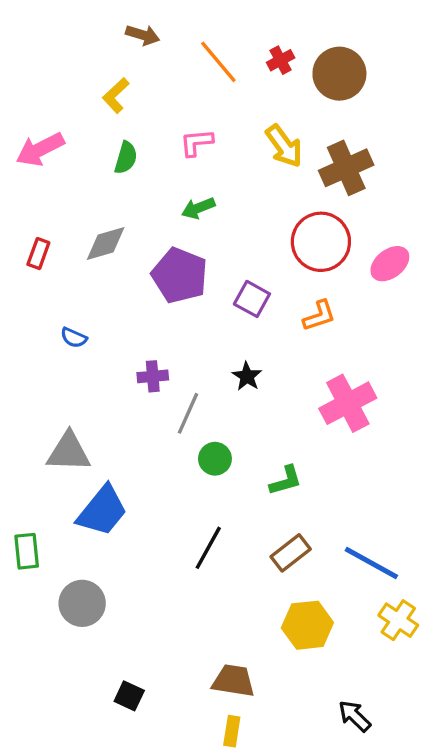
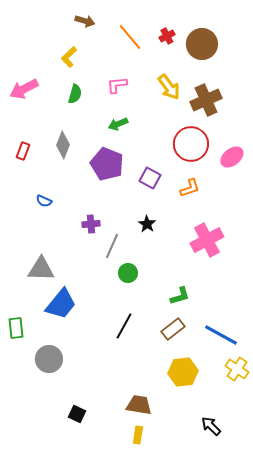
gray diamond: (106, 243) -> (63, 145), turned -52
green L-shape: (286, 481) -> (180, 296), moved

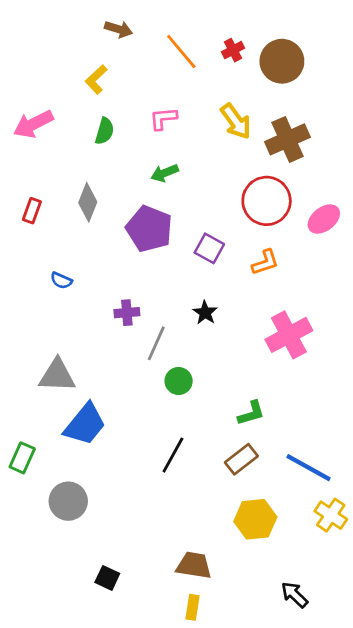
green rectangle: (16, 328) -> (22, 458), turned 30

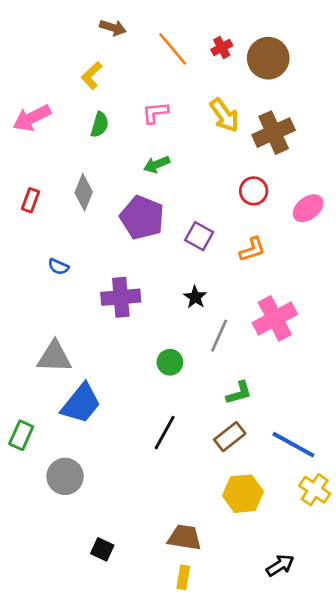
red circle: (267, 201) -> (254, 191), size x0.6
purple cross: (127, 313) -> (121, 297), size x1.6
gray line: (156, 343) -> (219, 336), moved
black arrow: (294, 595) -> (280, 565), turned 104

